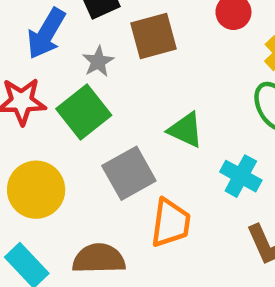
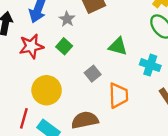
green square: (84, 112) -> (64, 46), size x0.6
gray square: (129, 173) -> (93, 74), size x0.6

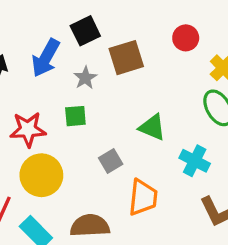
red star: (31, 46) -> (28, 129), moved
green square: (64, 46) -> (75, 116), turned 35

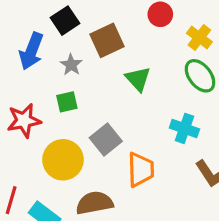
green triangle: (152, 127) -> (138, 79), moved, turned 32
gray square: (111, 161) -> (106, 140), size x1.4
yellow circle: (41, 175) -> (63, 160), moved

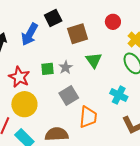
gray star: (71, 65) -> (66, 67), moved
red star: (24, 121) -> (19, 77), turned 30
yellow circle: (63, 160) -> (24, 104), moved

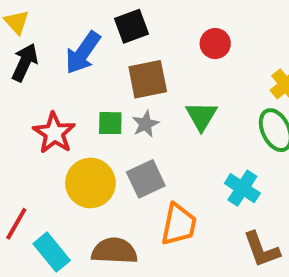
red circle: (113, 22) -> (215, 44), moved
brown square: (78, 34) -> (148, 79), moved
yellow circle: (24, 104) -> (90, 183), moved

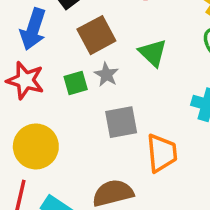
red star: (54, 133) -> (25, 80), moved
gray square: (146, 179) -> (121, 122), turned 32
yellow circle: (90, 183) -> (36, 146), moved

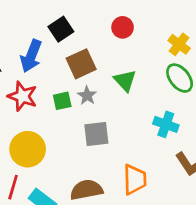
orange trapezoid: (162, 153) -> (135, 179), moved

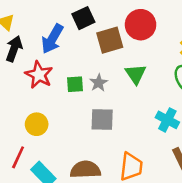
red circle: (123, 27) -> (141, 25), size x1.5
brown square: (81, 64) -> (110, 40), moved
yellow circle: (28, 149) -> (37, 124), size x0.7

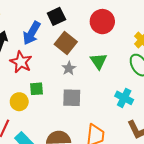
brown square: (110, 40) -> (66, 43), moved, turned -35
green square: (75, 84) -> (37, 89), moved

